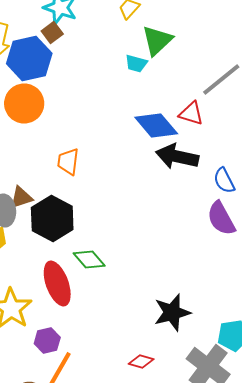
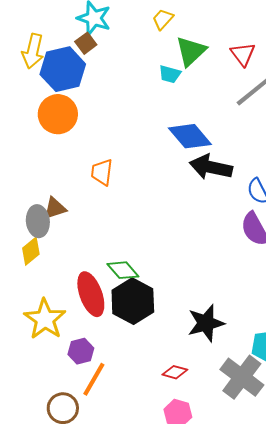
red triangle: (191, 114) -> (243, 54), moved, turned 36
black hexagon: (52, 218) -> (133, 301), moved

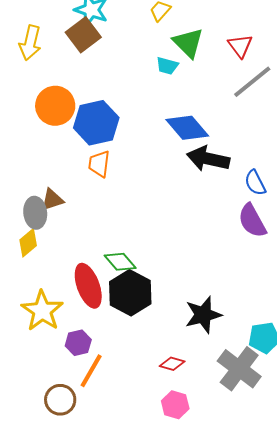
brown square: (86, 43) -> (83, 35), size x1.6
green triangle: (191, 51) -> (188, 43), turned -32
blue hexagon: (63, 69) -> (96, 123), moved

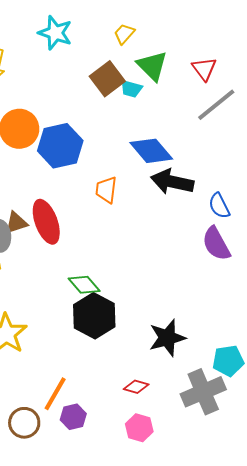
brown square: (83, 35) -> (107, 79), moved
orange trapezoid: (99, 164) -> (106, 190), moved
red ellipse: (88, 286) -> (46, 222), moved
purple hexagon: (78, 343) -> (73, 417), moved
gray cross: (239, 369) -> (203, 392), turned 30

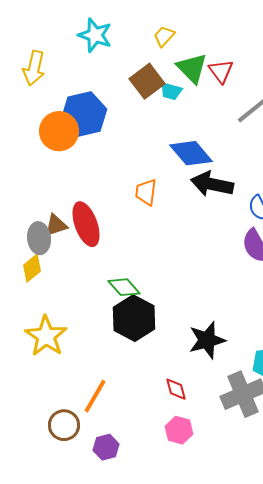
red triangle: (204, 69) -> (221, 71), moved
blue hexagon: (60, 146) -> (84, 114), moved
red diamond: (136, 387) -> (176, 389), turned 60
purple hexagon: (73, 417) -> (106, 447), moved

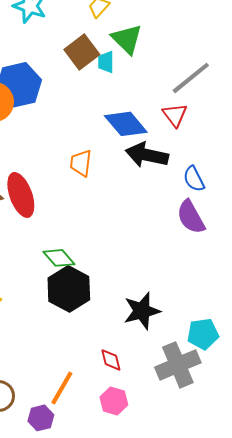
red triangle: (221, 71) -> (175, 115), moved
cyan trapezoid: (171, 91) -> (106, 62), turned 75
orange line: (95, 396) -> (62, 388), moved

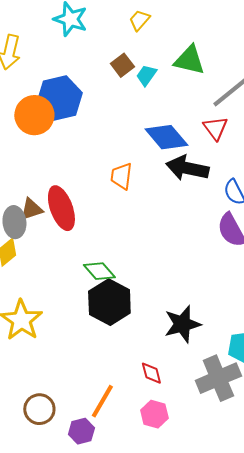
green triangle: (127, 39) -> (189, 60), moved, turned -32
brown square: (82, 52) -> (122, 65), size x0.7
cyan trapezoid: (106, 62) -> (146, 75), turned 35

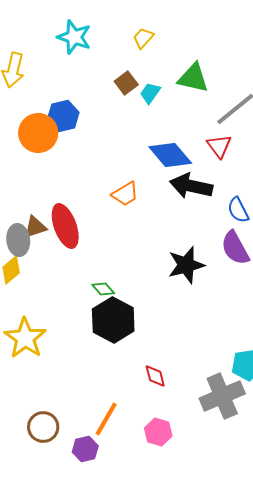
blue hexagon: (59, 98) -> (63, 116), size x0.7
orange trapezoid: (121, 176) -> (125, 194), turned -128
green diamond: (99, 271) -> (103, 289), size x0.7
black star: (182, 324) -> (186, 265), moved
red diamond: (151, 373) -> (155, 376), moved

